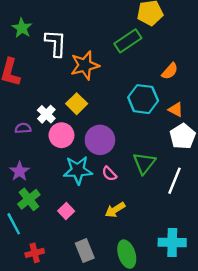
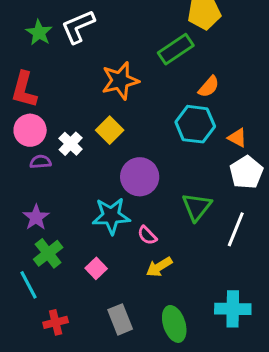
white L-shape: (56, 43) -> (78, 27), moved, turned -116
orange semicircle: (170, 71) -> (209, 87), moved
pink circle: (61, 135) -> (30, 130), moved
pink semicircle: (109, 174) -> (147, 235), moved

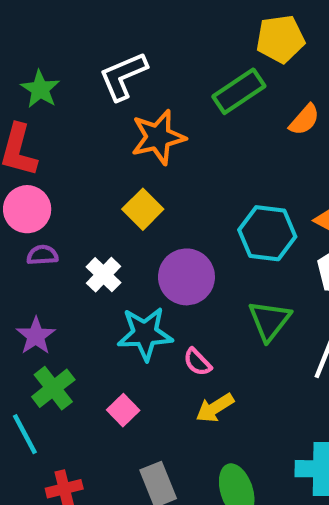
white L-shape: (78, 27) -> (123, 76), moved
green star: (39, 33) -> (40, 89), moved
orange semicircle: (209, 87) -> (304, 120), moved
cyan hexagon: (195, 124) -> (267, 233), moved
white cross: (71, 144) -> (103, 275), moved

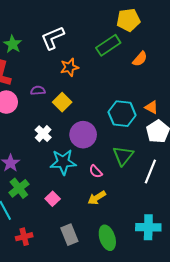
orange star: (158, 137) -> (69, 67), size x0.7
purple semicircle: (42, 255) -> (38, 90), moved
pink semicircle: (197, 362) -> (96, 171), moved

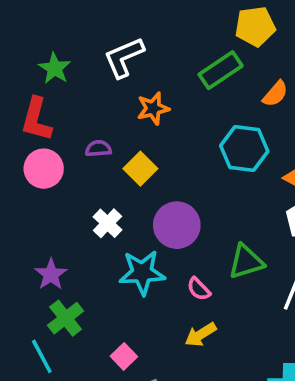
cyan hexagon: (122, 114) -> (244, 149), moved
green triangle: (123, 156) -> (246, 262), turned 35
pink square: (53, 199) -> (124, 356), moved

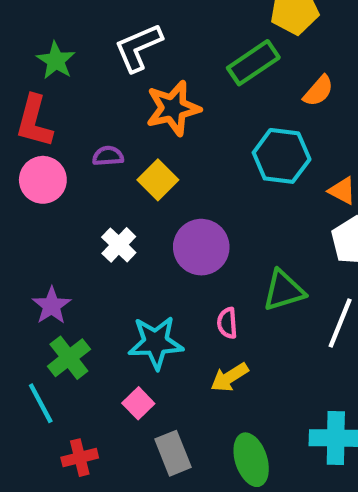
orange star: (153, 108) -> (173, 108), size x1.4
cyan star: (142, 273) -> (156, 343), moved
pink semicircle: (199, 289) -> (227, 323), turned 40

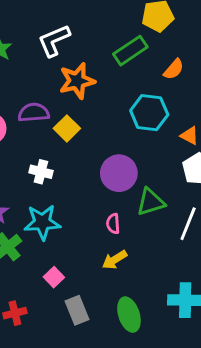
purple semicircle: (108, 156) -> (34, 113), size x1.5
white cross: (119, 245) -> (41, 172), turned -30
purple circle: (201, 247) -> (119, 173), moved
cyan star: (156, 343) -> (42, 222), moved

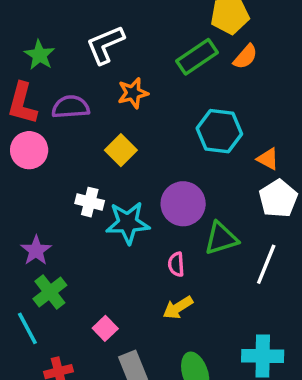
orange semicircle: (174, 69) -> (245, 57), moved
orange star: (77, 81) -> (133, 93), size x0.7
purple semicircle: (34, 113) -> (71, 107), moved
cyan star: (42, 222) -> (128, 223), moved

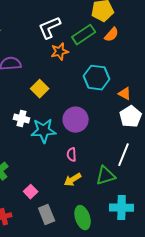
white L-shape: (105, 45) -> (50, 28), moved
orange star: (133, 93) -> (60, 52), moved
green triangle: (221, 238) -> (106, 176), moved

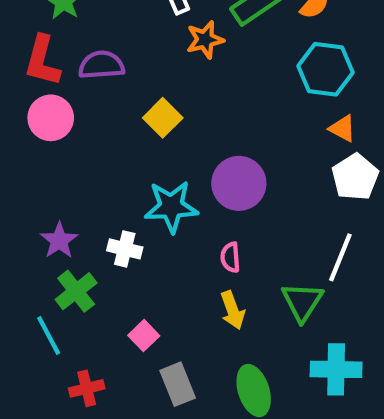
cyan hexagon: (97, 78) -> (326, 69), moved
white cross: (22, 119) -> (125, 249), moved
green triangle: (106, 176) -> (302, 302), turned -40
yellow arrow: (73, 180) -> (232, 310), turned -78

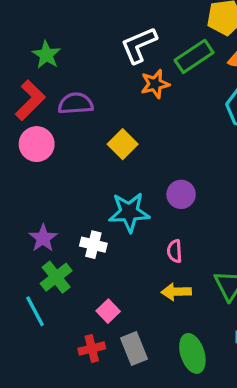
red L-shape: (42, 61) -> (30, 100), turned -150
purple circle: (239, 183) -> (181, 194), size x0.7
yellow arrow: (232, 310) -> (176, 292), turned 108
red cross: (87, 388) -> (92, 349), moved

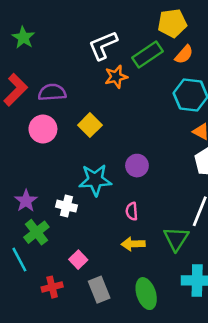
green star: (46, 55) -> (23, 38), moved
pink circle: (37, 144) -> (43, 129), moved
red cross: (92, 349) -> (52, 287), moved

